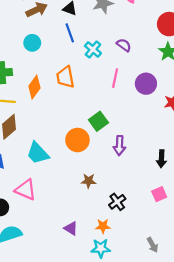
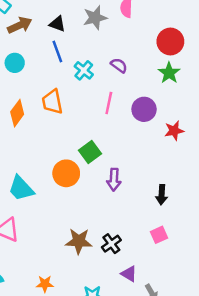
brown star: (89, 181) -> (79, 241), moved, size x1.5
orange star: (103, 226) -> (45, 284), moved
purple triangle: (71, 228) -> (129, 274), moved

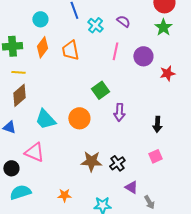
orange diamond: (17, 113) -> (42, 47), moved
orange circle: (66, 173) -> (79, 118), moved

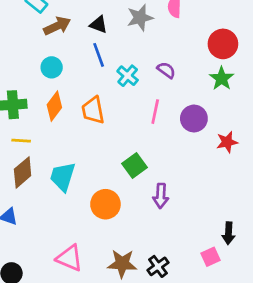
cyan trapezoid: (45, 119) -> (63, 177), moved, turned 60
black arrow: (157, 124) -> (228, 233), moved
pink triangle: (34, 152) -> (70, 258), moved

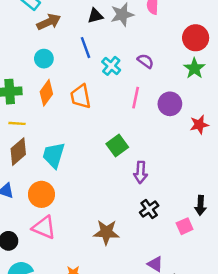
black triangle: (99, 25) -> (95, 16), moved, turned -35
orange circle: (105, 204) -> (41, 194), moved
pink triangle: (70, 258) -> (44, 227), moved
black cross: (158, 266) -> (149, 209), moved

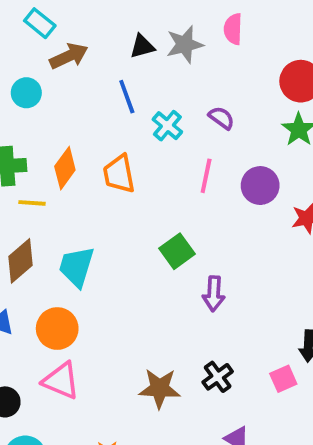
cyan circle: (44, 59) -> (26, 93), moved
yellow line: (17, 123) -> (32, 203), moved
black cross: (149, 209) -> (218, 377), moved

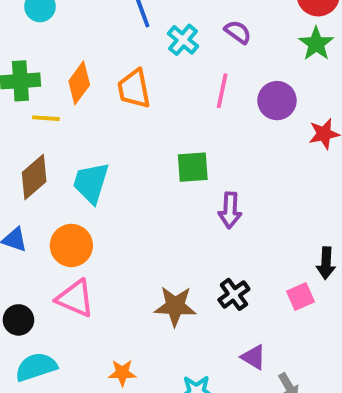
green square: (177, 251) -> (193, 167), turned 32

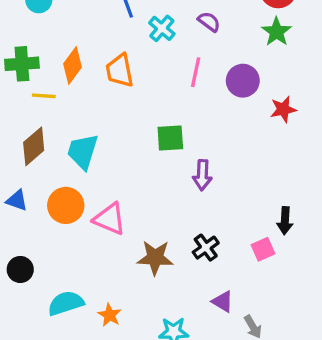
pink triangle: (75, 298) -> (110, 219), moved
cyan semicircle: (36, 367) -> (66, 303), moved
orange star: (122, 373) -> (110, 315), turned 30

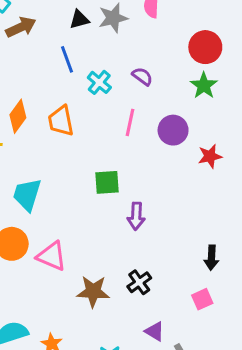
pink square: (263, 249) -> (202, 299), moved

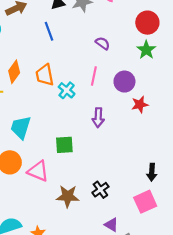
cyan cross: (99, 82) -> (67, 90), moved
red star: (210, 156) -> (140, 104), moved
green square: (107, 182) -> (64, 145), moved
purple arrow: (136, 216) -> (98, 118), moved
pink square: (202, 299) -> (145, 202), size x1.5

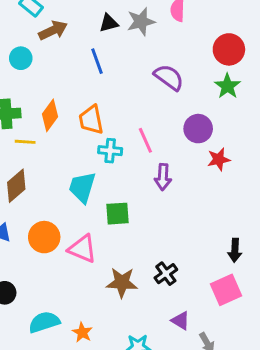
purple semicircle: (103, 43) -> (169, 77), size x1.5
pink line: (94, 76) -> (145, 140), moved, turned -36
cyan cross: (67, 90) -> (110, 151), moved, turned -35
cyan trapezoid: (21, 127) -> (82, 187), moved

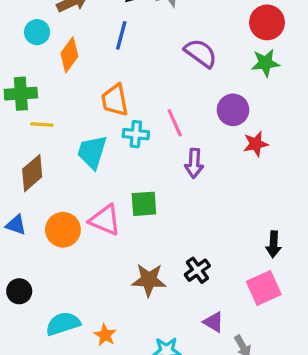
blue line: (97, 61) -> (121, 35), turned 35
green star: (227, 86) -> (265, 63), turned 30
orange diamond: (50, 115) -> (69, 55), moved
cyan trapezoid: (82, 187) -> (92, 152), moved
pink triangle: (82, 249) -> (105, 220), moved

